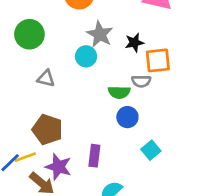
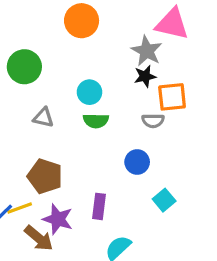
gray star: (100, 34) -> (147, 51), moved
green semicircle: (119, 92) -> (96, 121), moved

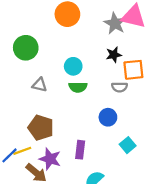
gray star: (147, 51) -> (115, 23), moved

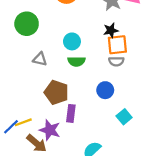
orange square: (133, 70) -> (117, 45), moved
brown pentagon: (41, 128) -> (56, 92), moved
purple rectangle: (80, 150) -> (71, 113), moved

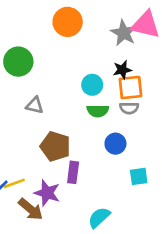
cyan circle: (72, 41) -> (92, 85), moved
green semicircle: (76, 61) -> (98, 111), moved
cyan square: (124, 117) -> (139, 176), turned 32

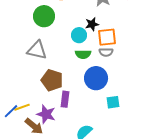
green circle: (18, 62) -> (44, 16), moved
black star: (122, 70) -> (92, 24), moved
gray triangle: (35, 105) -> (37, 50), size x1.5
blue circle: (115, 144) -> (96, 78), size x1.5

